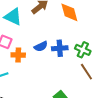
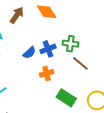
orange cross: (18, 55) -> (47, 73), moved

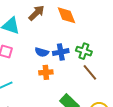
blue semicircle: (29, 53) -> (42, 52), turned 48
orange cross: (47, 73) -> (46, 72), moved

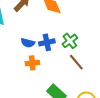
green cross: (84, 51) -> (70, 41), turned 35

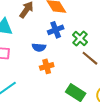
blue cross: (47, 42) -> (56, 30), moved

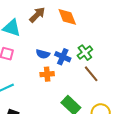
blue cross: (56, 30) -> (63, 57), moved, turned 35

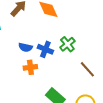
brown line: (91, 74) -> (87, 69), moved

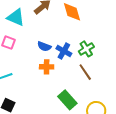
brown line: (87, 69) -> (85, 72), moved

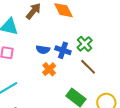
orange cross: (47, 67) -> (49, 69), turned -32

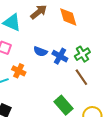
orange cross: (49, 69) -> (19, 71), moved, turned -32

